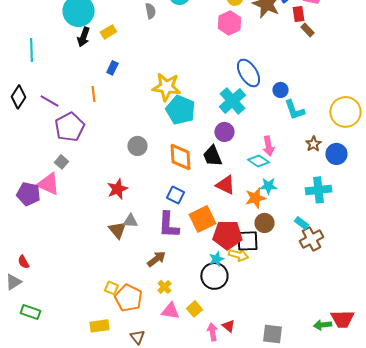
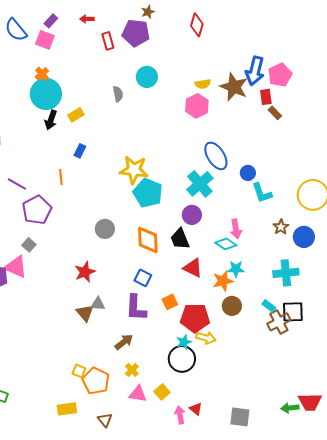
orange square: (202, 219) -> (170, 302), size x0.6
black square: (247, 241) -> (293, 312), moved

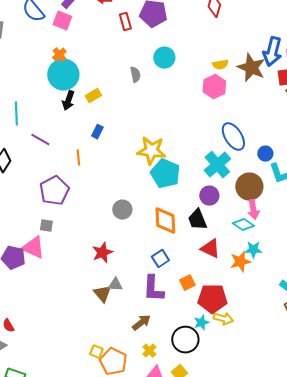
purple line: (17, 184) -> (40, 140), moved
gray square: (29, 245) -> (46, 226), turned -32
blue square: (143, 278) -> (160, 259), turned 30
brown circle: (232, 306) -> (249, 187), moved, size x1.4
black circle: (182, 359) -> (185, 340), moved

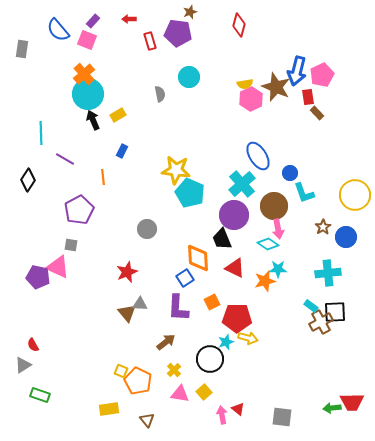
orange cross: (59, 55) -> (84, 74), size x1.5
pink hexagon: (214, 87) -> (251, 99), moved
black arrow: (68, 101) -> (93, 120), turned 138
purple circle: (209, 196) -> (234, 215), size x1.5
orange diamond: (165, 221) -> (198, 258), moved

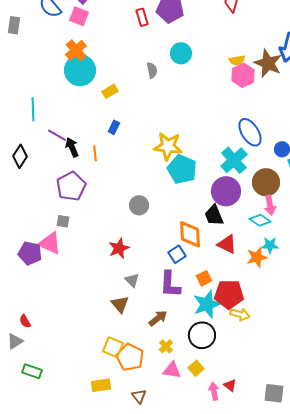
black arrow: (93, 120) -> (72, 147), moved
gray triangle: (140, 304) -> (132, 280), turned 42
brown triangle: (127, 313) -> (120, 304), moved
cyan star: (226, 342) -> (207, 304), moved, size x1.8
yellow square: (121, 371) -> (113, 347), size x1.5

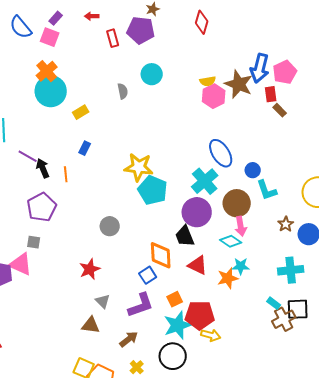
purple L-shape: (170, 284) -> (141, 305), turned -112
brown triangle: (120, 304) -> (91, 325), turned -42

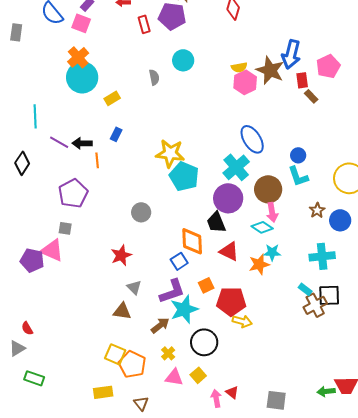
pink pentagon: (285, 72) -> (328, 66), moved
black arrow: (43, 168) -> (82, 143), moved, turned -66
blue circle: (253, 170) -> (298, 155), moved
cyan star: (178, 325) -> (184, 309), moved

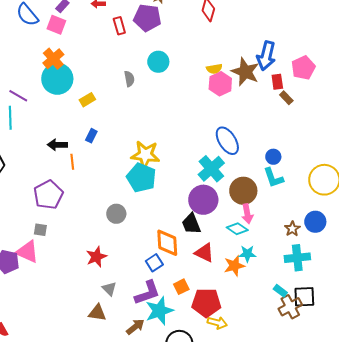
purple line: (59, 142) -> (18, 96), moved
cyan pentagon: (184, 176) -> (141, 178), moved
brown star: (317, 210) -> (292, 229), moved

